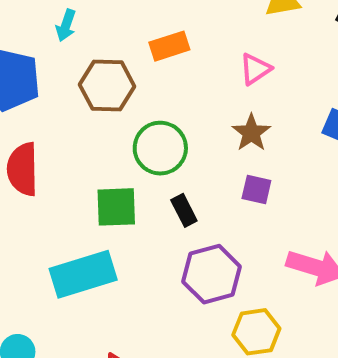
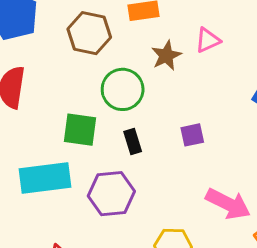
brown star: (251, 133) -> (166, 56), moved
purple square: (256, 189) -> (192, 135), turned -35
purple hexagon: (212, 274) -> (111, 194), moved

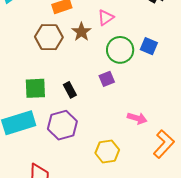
brown hexagon: (89, 33) -> (49, 37), moved
green circle: (123, 89) -> (120, 50), moved
pink arrow: (228, 204) -> (137, 118), size x0.7

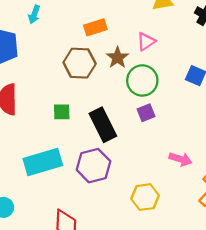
green circle: (120, 50) -> (142, 80), moved
green square: (35, 88) -> (62, 112), moved, size x0.7
black rectangle: (70, 90) -> (103, 125), size x1.8

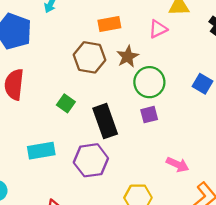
pink triangle: (146, 41) -> (158, 29), moved
green square: (62, 112) -> (66, 103), turned 30
cyan rectangle: (43, 162) -> (41, 151), size x0.7

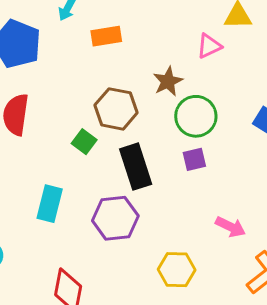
orange rectangle: (109, 24) -> (106, 36), moved
brown hexagon: (89, 57) -> (116, 109), moved
cyan rectangle: (41, 151) -> (50, 204), turned -68

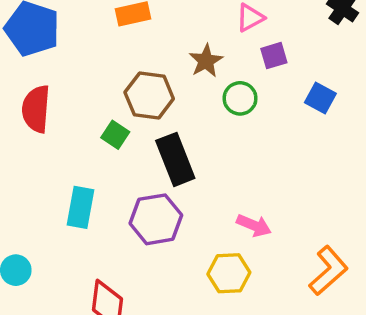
green circle: (196, 116) -> (240, 98), size x0.7
purple square: (194, 159) -> (274, 56), moved
pink arrow: (231, 227) -> (254, 225), moved

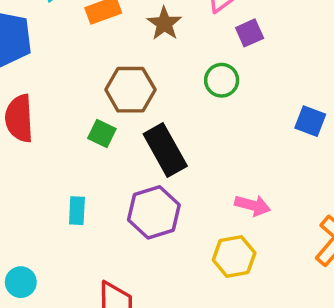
brown star: (206, 61) -> (164, 24), moved
blue square: (320, 98) -> (310, 121), moved
cyan rectangle: (80, 207) -> (77, 211), size x0.7

